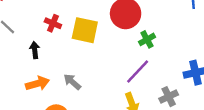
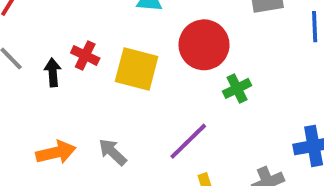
black arrow: (35, 50) -> (53, 72), moved
purple line: (138, 71) -> (188, 141), moved

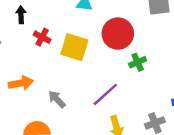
black arrow: (53, 72) -> (21, 15), moved
orange arrow: (56, 152) -> (21, 83), moved

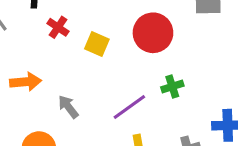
yellow square: (74, 47) -> (97, 44), size x0.7
green cross: (138, 62) -> (172, 87), moved

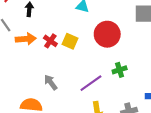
red cross: (58, 27) -> (50, 41), moved
orange arrow: (26, 82) -> (26, 39), moved

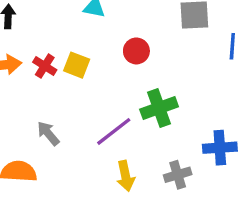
red circle: (107, 34) -> (136, 51), size x0.6
green cross: (120, 70) -> (159, 108), size x1.5

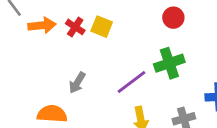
red circle: (136, 51) -> (173, 18), moved
gray arrow: (48, 133) -> (77, 83), turned -110

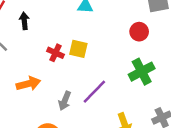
orange arrow: (42, 25) -> (28, 84), moved
purple line: (131, 82) -> (94, 92), moved

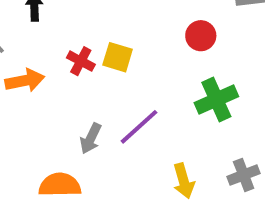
red circle: (139, 32) -> (201, 36), moved
orange arrow: (28, 84) -> (25, 81), moved

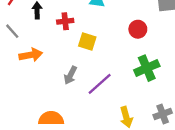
red cross: (81, 61) -> (65, 21), moved, turned -35
gray arrow: (91, 138) -> (70, 75), moved

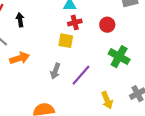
red cross: (65, 21) -> (75, 22), moved
green cross: (147, 68) -> (119, 57), turned -30

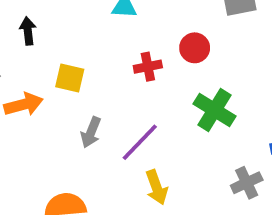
red cross: (75, 22) -> (148, 67), moved
yellow square: (66, 41) -> (70, 78), moved
yellow arrow: (107, 100) -> (156, 187), moved

